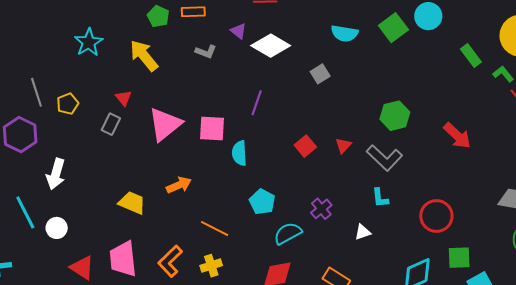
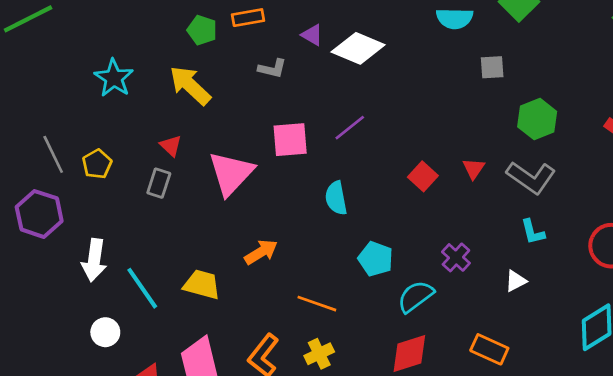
gray square: (320, 74) -> (492, 67), moved, turned 36
purple line: (257, 103) -> (350, 128), turned 40
pink square: (212, 129) -> (290, 140), moved
cyan line: (25, 212) -> (142, 288), moved

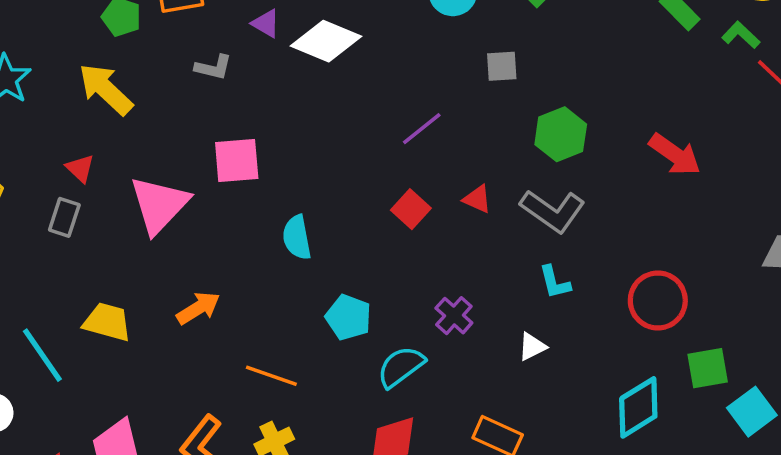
purple line: (350, 128) -> (422, 129), moved
red triangle: (474, 169) -> (477, 199), turned -40
yellow trapezoid: (202, 284) -> (107, 322), moved

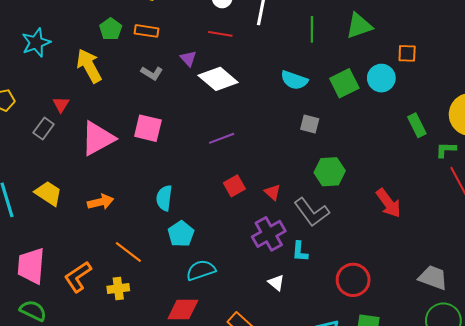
green L-shape: (741, 35) -> (446, 150), turned -60
purple line: (422, 129) -> (222, 138), moved
cyan semicircle: (297, 237) -> (164, 198), moved
purple cross: (454, 316) -> (269, 234), moved, size x1.5
white triangle: (532, 347) -> (276, 283), turned 48

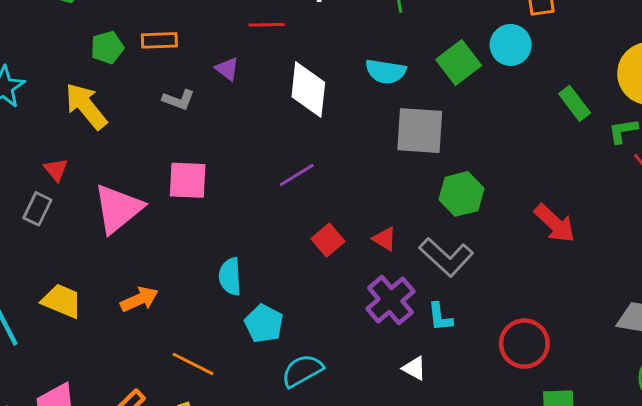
green pentagon: (111, 29) -> (107, 47), turned 30
white diamond: (218, 79) -> (308, 90), moved, turned 66
gray square: (310, 124) -> (420, 131), size x1.8

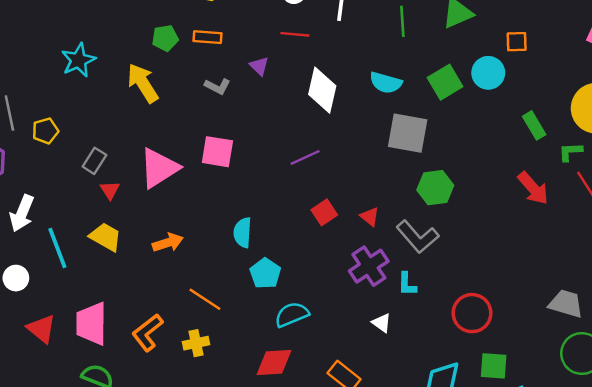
red triangle: (56, 170) -> (110, 190), moved
red arrow: (555, 223) -> (533, 188), moved

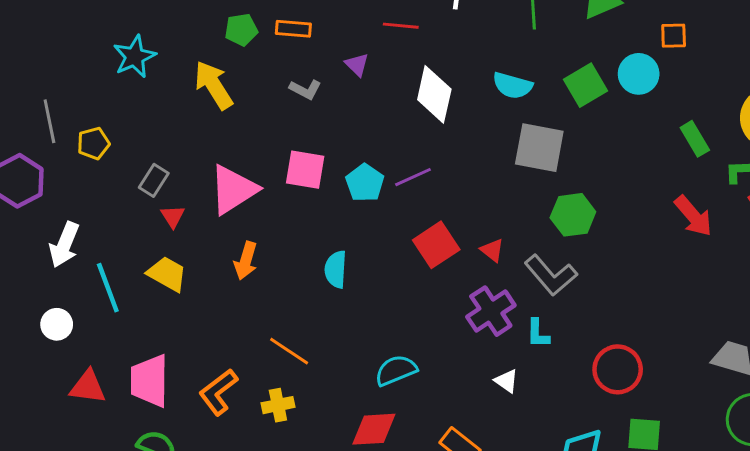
red square: (324, 212) -> (436, 245), size x1.4
orange arrow: (168, 243) -> (246, 261), moved, turned 124
cyan pentagon: (265, 273) -> (365, 183), moved
red triangle: (41, 329) -> (88, 387), turned -32

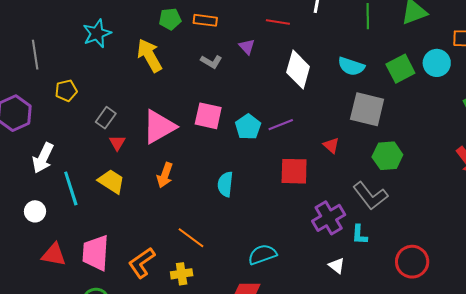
gray line: (49, 121) -> (35, 55), moved
red square: (436, 245) -> (294, 171), turned 32
red triangle: (492, 250) -> (331, 145), moved

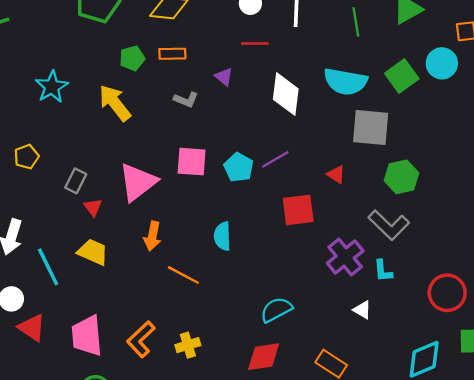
cyan semicircle: (351, 66) -> (345, 82), size x1.4
orange line: (191, 238) -> (183, 275), moved
red triangle: (54, 255) -> (32, 328), moved, turned 32

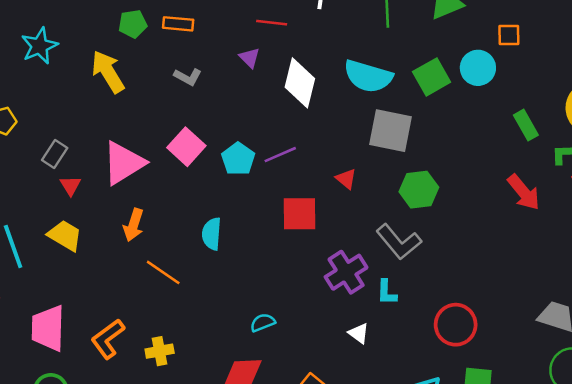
purple triangle: (224, 77) -> (250, 58), moved
pink square: (192, 162) -> (186, 147), turned 32
cyan semicircle: (276, 310) -> (263, 322), size x0.7

